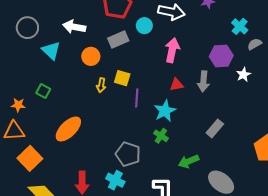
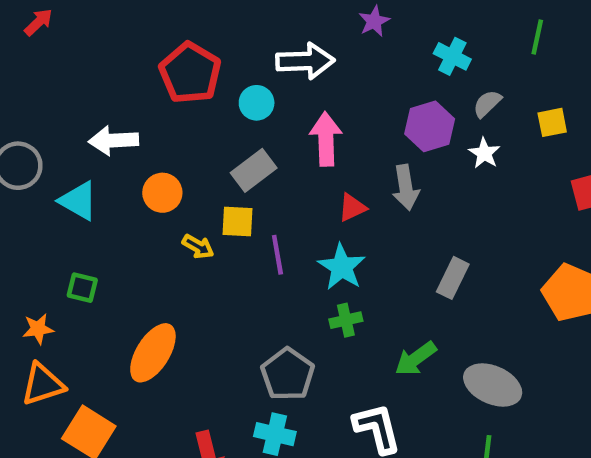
gray rectangle: (118, 39) -> (254, 170), moved
gray semicircle: (255, 44) -> (487, 104), moved
yellow arrow: (101, 85) -> (198, 247), turned -56
green cross: (161, 136) -> (346, 320), turned -32
gray pentagon: (128, 154) -> (288, 374), turned 30

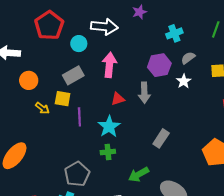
cyan cross: (452, 56) -> (174, 33), turned 35

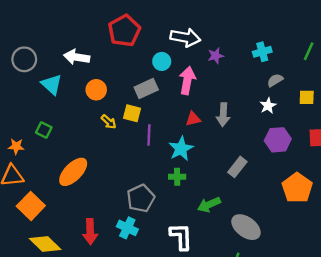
purple star: (139, 12) -> (216, 56), moved
cyan circle: (79, 44) -> (162, 61), moved
purple hexagon: (159, 65) -> (278, 140), moved

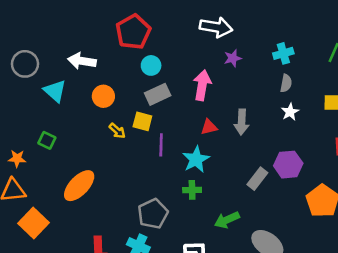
white arrow: (185, 37) -> (216, 27), moved
cyan circle: (162, 61) -> (151, 65), moved
gray semicircle: (275, 80) -> (286, 83), moved, turned 133
purple hexagon: (278, 140) -> (288, 165), moved

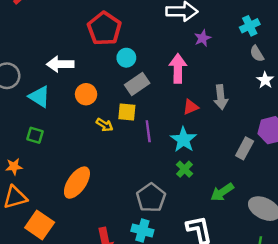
gray semicircle: (286, 83) -> (257, 54), turned 147
green square: (47, 140) -> (35, 135), moved
green cross: (192, 190) -> (185, 169), turned -35

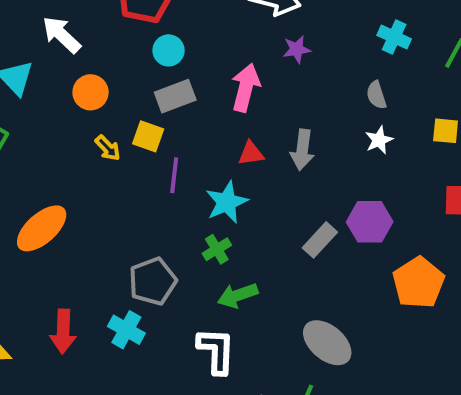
cyan cross: (250, 26) -> (394, 37), moved, turned 36
white arrow: (60, 64) -> (61, 35), turned 30
green arrow: (222, 192) -> (238, 295), moved

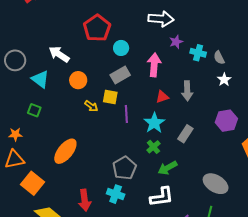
cyan cross: (394, 37) -> (198, 53), moved
cyan circle: (169, 50) -> (121, 48), moved
gray rectangle: (320, 240) -> (185, 134), moved
white L-shape: (216, 351) -> (162, 197), turned 90

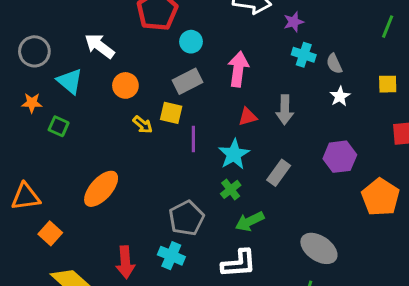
purple star: (176, 42) -> (294, 22), moved
orange star: (15, 134) -> (32, 103), moved
orange square: (33, 183) -> (50, 233), size x0.7

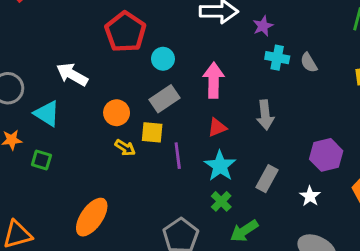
orange circle: (125, 85) -> (117, 113), moved
white star: (340, 96) -> (310, 196), moved
red triangle: (248, 117) -> (217, 127), moved

